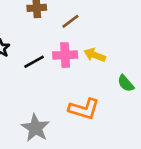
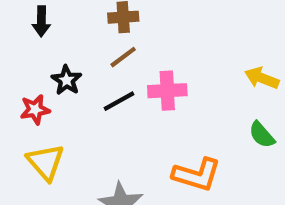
brown line: (70, 21) -> (123, 57), moved
yellow arrow: (95, 55) -> (262, 78), moved

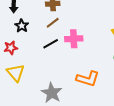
black star: (67, 80) -> (22, 26), moved

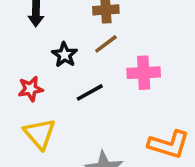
black star: (22, 26) -> (65, 55), moved
black line: (51, 44) -> (90, 92), moved

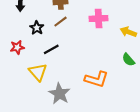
pink cross: (144, 73) -> (99, 18), moved
yellow triangle: (39, 134) -> (38, 72), moved

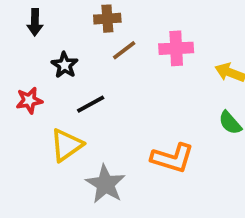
brown line: (60, 22) -> (124, 50), moved
yellow triangle: (38, 72) -> (66, 145), turned 36

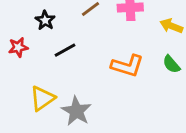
yellow triangle: (66, 145) -> (42, 98), moved
orange L-shape: (172, 158) -> (127, 66), moved

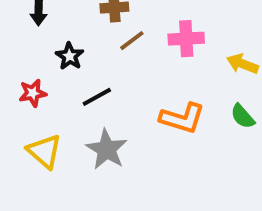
yellow triangle: (42, 98) -> (44, 151), moved, turned -44
gray star: (76, 111) -> (107, 149), moved

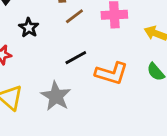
black line: (97, 97) -> (76, 58), moved

